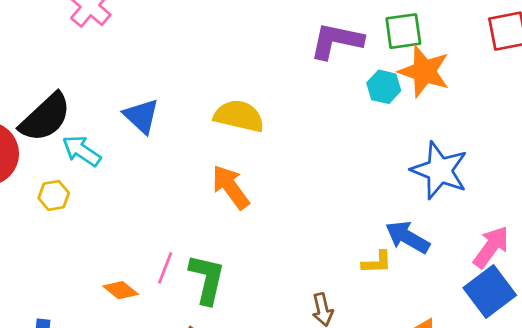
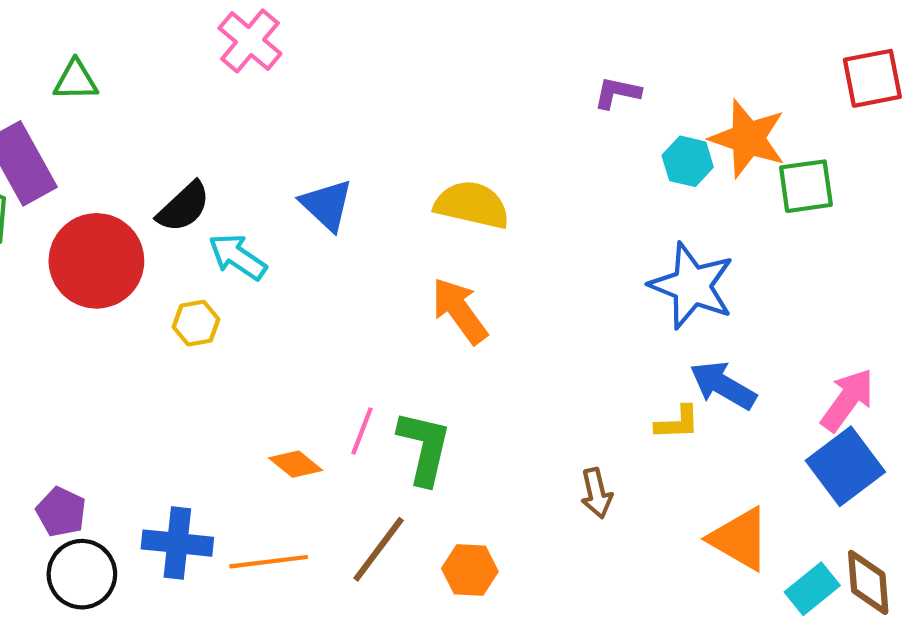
green square: (403, 31) -> (806, 186), moved
purple L-shape: (336, 41) -> (617, 93), size x0.6
black semicircle: (45, 117) -> (184, 207), size x0.7
blue star: (440, 170) -> (692, 286), moved

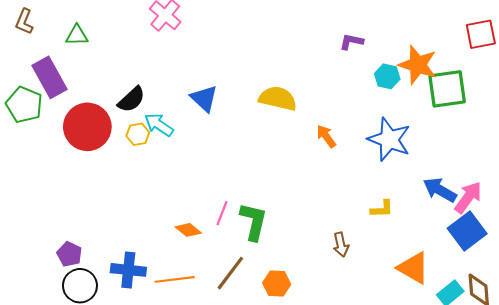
green square: (806, 186) -> (447, 89), size x1.4
orange arrow: (459, 311) -> (326, 136), moved, size x0.7
yellow hexagon: (196, 323) -> (138, 134), moved
blue arrow: (723, 385) -> (440, 190), moved

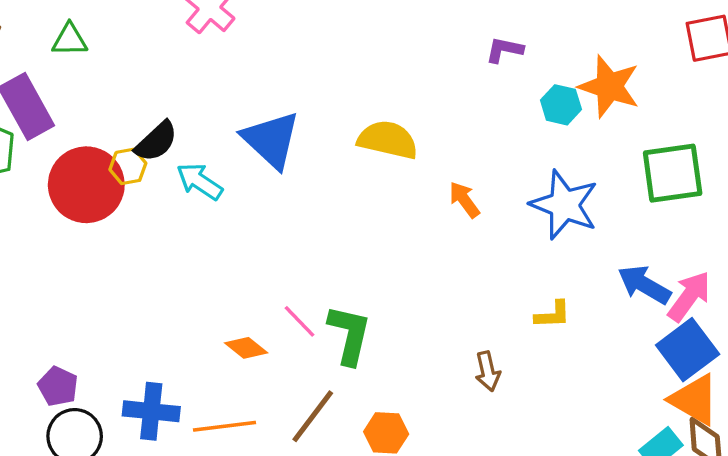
green square: (447, 89) -> (673, 173), moved
blue triangle: (204, 98) -> (271, 140), size x1.4
yellow hexagon: (138, 134) -> (128, 166), moved
pink line: (222, 213) -> (299, 321), turned -65
orange triangle: (413, 268) -> (694, 400), moved

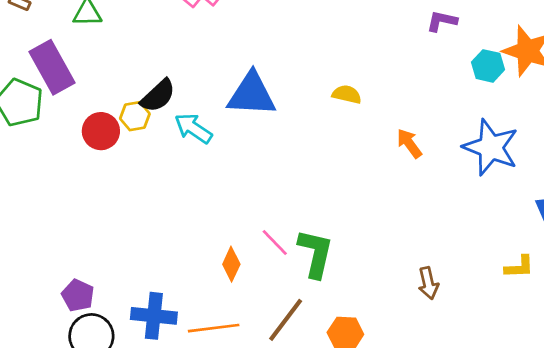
blue triangle: (271, 140) -> (252, 94), turned -40
yellow semicircle: (388, 140) -> (347, 94), size x0.6
red circle: (86, 185) -> (101, 131), size x0.6
yellow L-shape: (553, 315) -> (519, 267), moved
orange diamond: (246, 348) -> (231, 264), turned 76

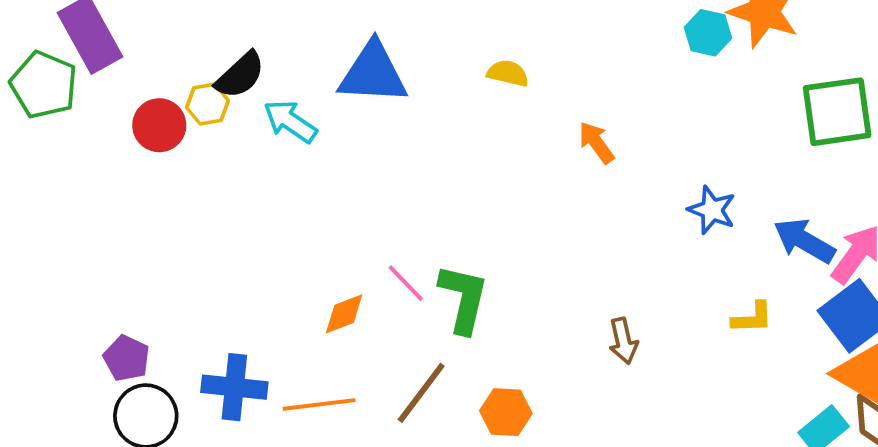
blue star: (491, 147) -> (712, 210), moved, size x0.6
orange diamond: (231, 264) -> (344, 314), turned 44

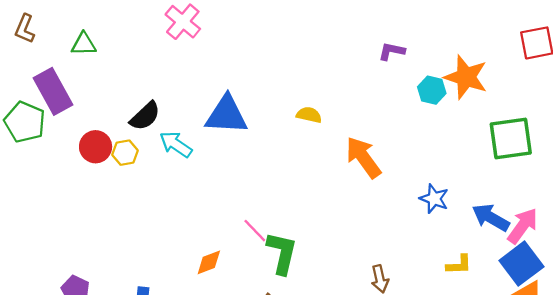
yellow hexagon: (207, 104) -> (125, 153), moved
orange arrow: (596, 143) -> (363, 157), size x1.6
pink line: (406, 283) -> (255, 231), moved

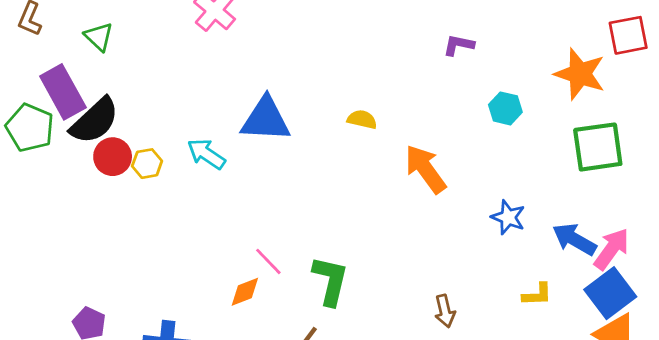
green triangle: (84, 44) -> (99, 37), turned 44
orange star: (466, 77) -> (580, 74), moved
cyan hexagon: (432, 90) -> (505, 108), moved
black semicircle: (145, 116) -> (95, 121), moved, size x1.4
pink line: (255, 231) -> (268, 261), moved

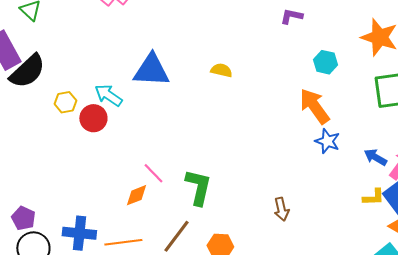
red circle: (113, 157) -> (93, 118), moved
orange arrow: (425, 169) -> (314, 106), moved
blue arrow: (574, 239) -> (375, 157), size x0.7
yellow L-shape: (537, 295) -> (373, 197), moved

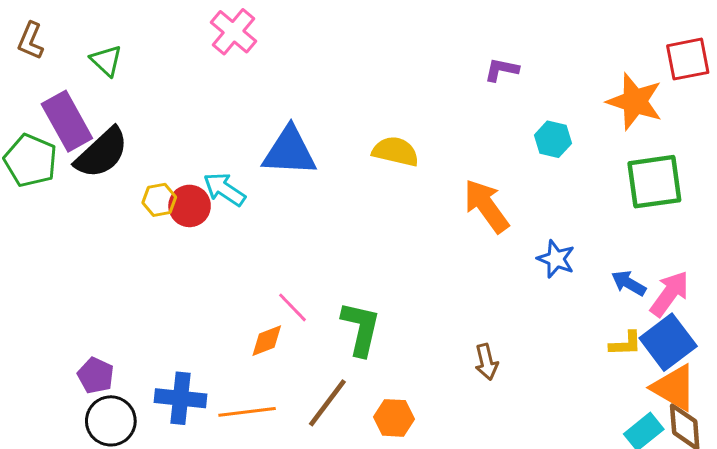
yellow semicircle: (221, 70) -> (395, 151), size x1.4
orange arrow: (314, 106) -> (486, 206), moved
red circle: (93, 118) -> (190, 206), moved

